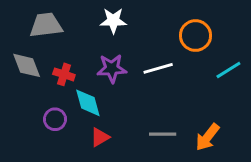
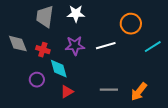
gray trapezoid: (46, 25) -> (45, 17), moved, turned -75

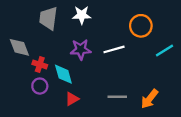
red cross: (43, 50) -> (40, 65), moved

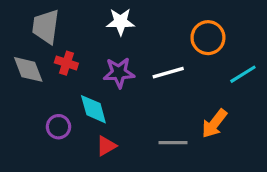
gray trapezoid: (48, 18) -> (46, 27), moved
red cross: (40, 65) -> (66, 63), moved
orange arrow: (149, 99) -> (214, 124), moved

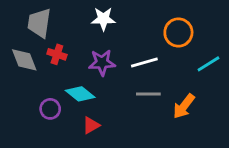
cyan diamond: (93, 109) -> (80, 94), turned -36
gray line: (173, 143) -> (148, 94), moved

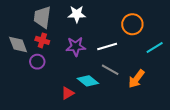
gray trapezoid: (39, 23) -> (42, 17), moved
cyan diamond: (80, 94) -> (88, 81), moved
gray line: (148, 94) -> (110, 70), turned 30
purple circle: (50, 109) -> (37, 62), moved

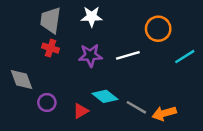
gray diamond: (18, 44) -> (21, 80), moved
purple circle: (37, 62) -> (47, 102), moved
gray line: (110, 70) -> (136, 107), moved
orange arrow: (136, 79) -> (164, 113), moved, turned 36

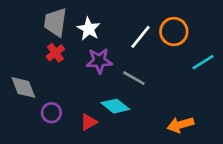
white star: (92, 17) -> (89, 29), moved, turned 30
red cross: (51, 48) -> (55, 53), turned 35
white line: (128, 55) -> (141, 37), moved, turned -35
gray line: (136, 107) -> (134, 78), moved

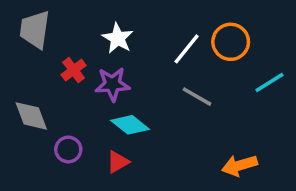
gray trapezoid: (55, 22) -> (35, 29), moved
purple star: (99, 61) -> (112, 84), moved
gray line: (134, 78) -> (197, 97), moved
cyan diamond: (115, 106) -> (130, 125), moved

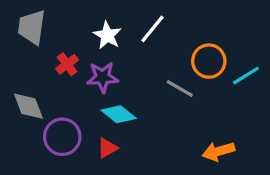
orange circle: (231, 42) -> (209, 61), moved
white line: (187, 49) -> (152, 29), moved
purple circle: (68, 149) -> (62, 137), size x1.5

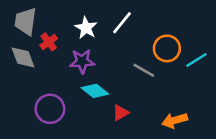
red cross: (67, 64) -> (49, 42), moved
gray diamond: (28, 106) -> (23, 57), moved
red triangle: (107, 148) -> (121, 113), moved

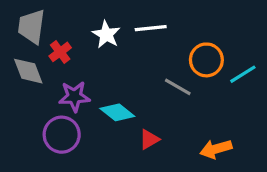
white line: (122, 23) -> (151, 28), turned 45
purple star: (82, 61) -> (74, 96), moved

